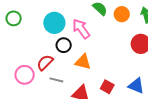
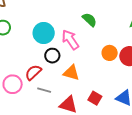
orange circle: (122, 14) -> (110, 53), moved

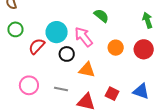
orange circle: (110, 53) -> (116, 48), moved
red semicircle: (33, 72) -> (37, 46), moved

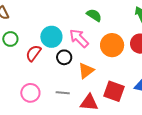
orange circle: (116, 48) -> (112, 45), size x1.5
orange triangle: (87, 70) -> (86, 71), turned -42
red square: (112, 94) -> (114, 91), size x1.5

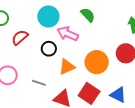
cyan circle: (51, 37) -> (48, 16), moved
pink arrow: (79, 38) -> (68, 34), turned -35
orange circle: (112, 45) -> (97, 62), moved

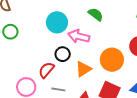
red semicircle: (20, 37) -> (46, 70), moved

